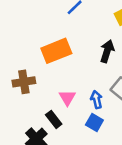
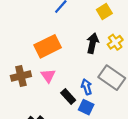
pink triangle: (67, 98) -> (48, 76), moved
black rectangle: (54, 119) -> (68, 96), moved

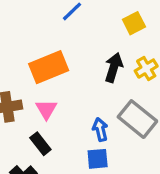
black rectangle: (68, 96) -> (40, 144), moved
blue square: (86, 107) -> (98, 159), turned -35

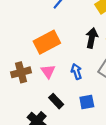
blue arrow: (100, 130) -> (76, 71), moved
black rectangle: (40, 144) -> (56, 101), moved

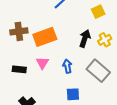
brown cross: (21, 72) -> (19, 31), moved
black rectangle: (56, 101) -> (19, 69), moved, turned -48

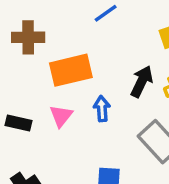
brown cross: (19, 31) -> (28, 37), moved
blue arrow: (67, 66) -> (102, 109), moved

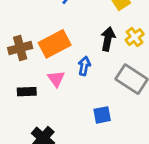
brown cross: (28, 37) -> (20, 48), moved
blue arrow: (102, 109) -> (84, 66), turned 30

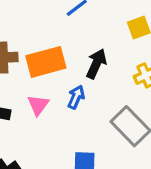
black arrow: (108, 39) -> (96, 64), moved

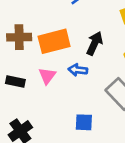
blue arrow: (76, 97) -> (78, 70), turned -108

